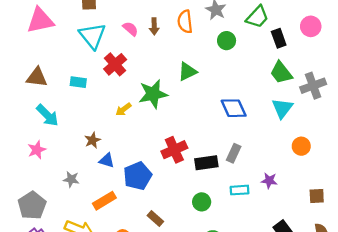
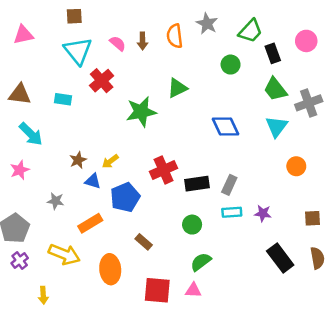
pink triangle: (40, 20) -> (23, 35), size x0.7
green circle: (227, 41) -> (231, 65), moved
yellow arrow: (123, 109) -> (110, 161), moved
gray rectangle: (234, 153) -> (229, 185), moved
purple star: (269, 181) -> (263, 213), moved

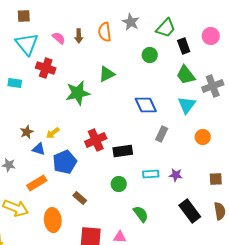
red cross: (102, 81) -> (46, 68), turned -30
gray rectangle: (229, 185) -> (162, 134), moved
green semicircle: (201, 262) -> (141, 214), moved, turned 90

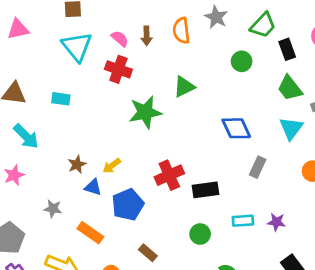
red cross: (46, 68) -> (118, 69), moved
orange rectangle: (37, 183) -> (90, 233), turned 66

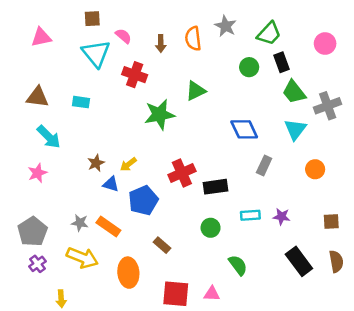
pink semicircle: (120, 39) -> (123, 36), moved
black rectangle: (287, 49) -> (281, 62), moved
gray star: (53, 209) -> (80, 223), moved

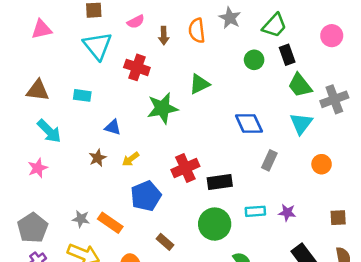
pink semicircle: (123, 36) -> (136, 22), moved, turned 112
blue triangle: (111, 184) -> (113, 127), moved
green circle: (211, 228) -> (215, 224), size x1.6

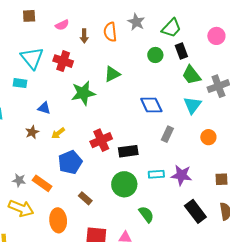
cyan triangle: (98, 46) -> (32, 58), moved
purple star: (287, 213) -> (181, 175), size x1.5

